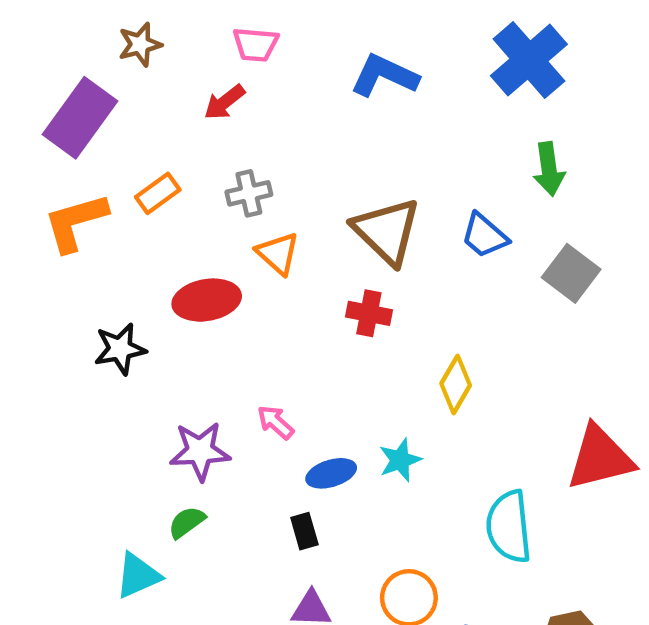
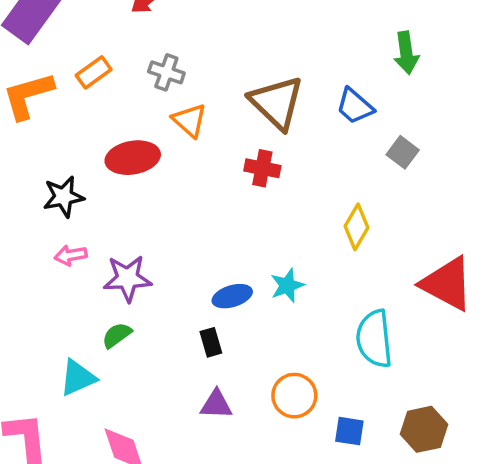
gray cross: (249, 193) -> (166, 72), turned 32
gray square: (571, 273) -> (403, 152), moved, size x0.7
yellow diamond: (456, 384) -> (356, 227), moved
pink arrow: (276, 422) -> (71, 255), moved, turned -52
red triangle: (600, 458) -> (447, 284), turned 42

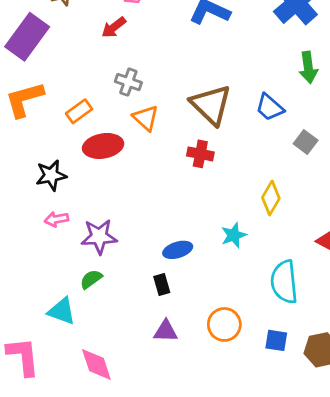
orange rectangle: (94, 72) -> (79, 111), moved
cyan star: (287, 285) -> (234, 235), moved
cyan triangle: (78, 378) -> (62, 311), turned 44
blue square: (349, 431) -> (276, 340), moved

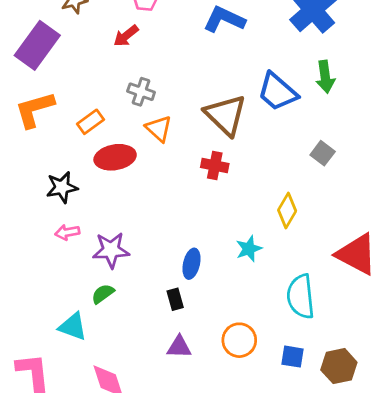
blue trapezoid: (270, 107) -> (277, 92), moved, size x1.4
blue ellipse: (178, 250) -> (192, 264), turned -60

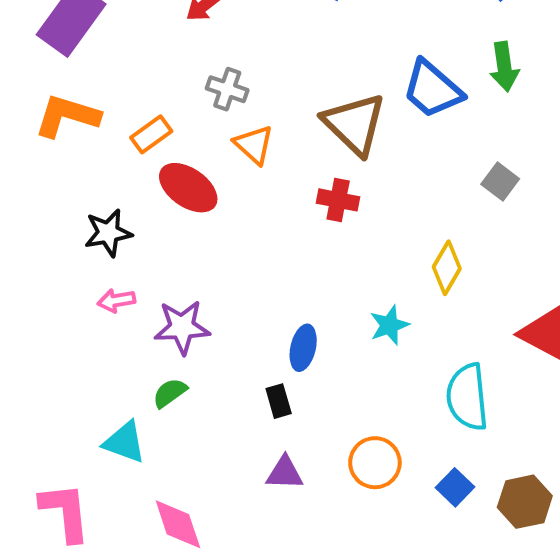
orange L-shape: (35, 109) -> (67, 116), turned 33
red ellipse: (115, 157) -> (188, 188), turned 45
blue square: (293, 357) -> (455, 487), turned 35

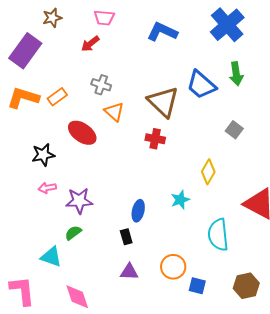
orange rectangle: (151, 134) -> (57, 97), moved
blue square: (455, 487) -> (197, 286), moved, turned -30

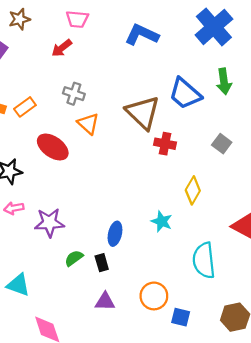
red cross: (155, 139) -> (165, 144), moved
cyan star: (180, 200) -> (162, 221), turned -30
green semicircle: (73, 233) -> (74, 258), moved

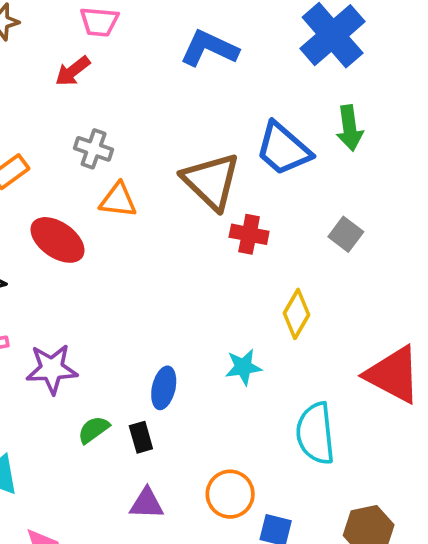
orange triangle: (88, 124) -> (118, 200), turned -35
cyan star: (162, 221) -> (243, 367), turned -30

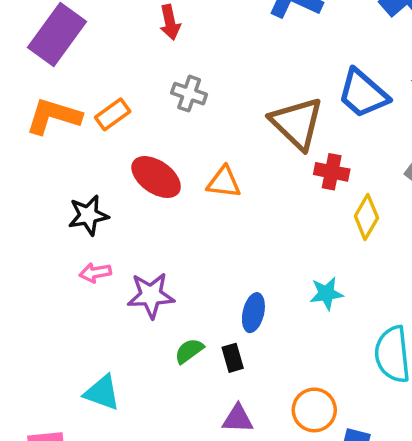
red arrow: (73, 71) -> (170, 22), turned -64
orange triangle: (118, 200) -> (224, 182), moved
yellow diamond: (296, 314) -> (366, 217), moved

